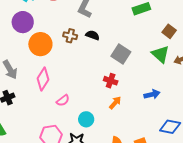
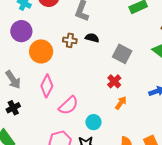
red cross: (111, 81) -> (114, 81), turned 32
pink semicircle: (63, 100) -> (69, 105), size x1.5

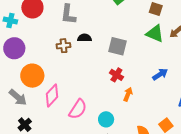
orange circle: (41, 51) -> (32, 76), moved
pink diamond: (47, 86) -> (52, 95), turned 30

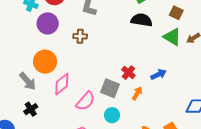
black semicircle: (85, 38) -> (142, 20), moved, size x1.5
gray square: (118, 46) -> (110, 88), moved
purple circle: (14, 48) -> (48, 23), moved
blue arrow: (160, 74) -> (159, 74), moved

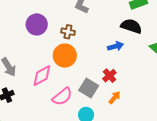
purple circle: (48, 23) -> (37, 24), moved
orange circle: (45, 62) -> (65, 56), moved
blue arrow: (159, 74) -> (115, 46), moved

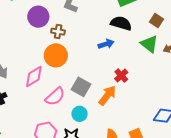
purple circle: (37, 24) -> (38, 17), moved
red cross: (109, 76) -> (121, 76), moved
orange arrow: (115, 98) -> (107, 95), size x1.5

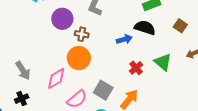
blue arrow: (106, 44) -> (124, 39), moved
green triangle: (149, 44) -> (163, 62), moved
red cross: (121, 76) -> (136, 68), moved

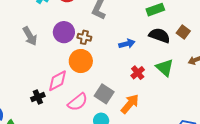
purple circle: (62, 19) -> (64, 32), moved
black semicircle: (145, 28) -> (159, 35), moved
gray arrow: (23, 70) -> (30, 36), moved
black cross: (22, 99) -> (38, 97), moved

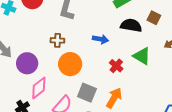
purple circle: (64, 32) -> (27, 63), moved
blue arrow: (127, 44) -> (100, 39), turned 35
orange circle: (81, 61) -> (70, 64), moved

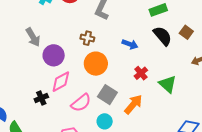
black semicircle: (131, 25) -> (163, 36), turned 30
green triangle: (142, 56) -> (168, 84), moved

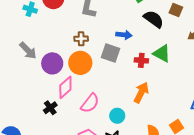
orange circle: (96, 64) -> (80, 63), moved
red cross: (141, 73) -> (141, 60), turned -32
green triangle: (168, 84) -> (162, 53), moved
gray square: (107, 95) -> (111, 53), moved

